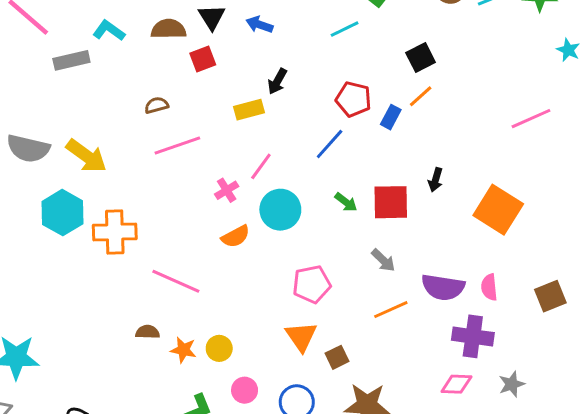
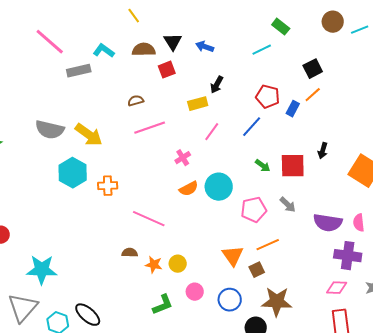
pink line: (261, 166) -> (212, 132), moved
cyan circle: (280, 210) -> (219, 187), moved
orange cross: (115, 232) -> (108, 186), size x0.7
pink pentagon: (312, 284) -> (254, 210), moved
orange line: (391, 310) -> (268, 245), moved

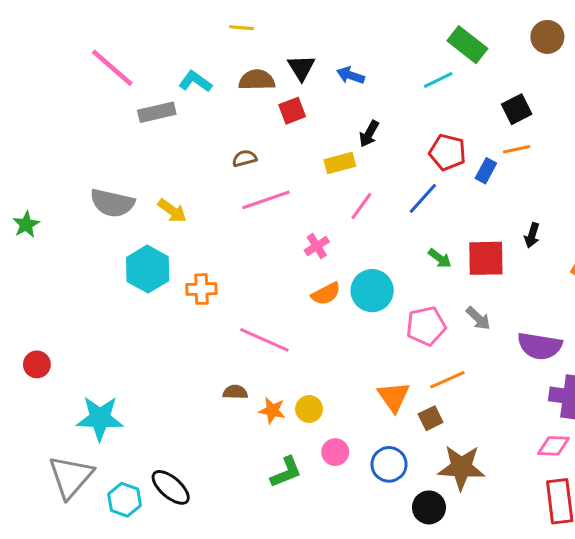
yellow line: (134, 16) -> (241, 28), turned -49
green rectangle: (281, 27) -> (467, 45), size x1.4
orange line: (313, 95) -> (517, 149), turned 30
yellow arrow: (89, 135) -> (172, 211), size x0.7

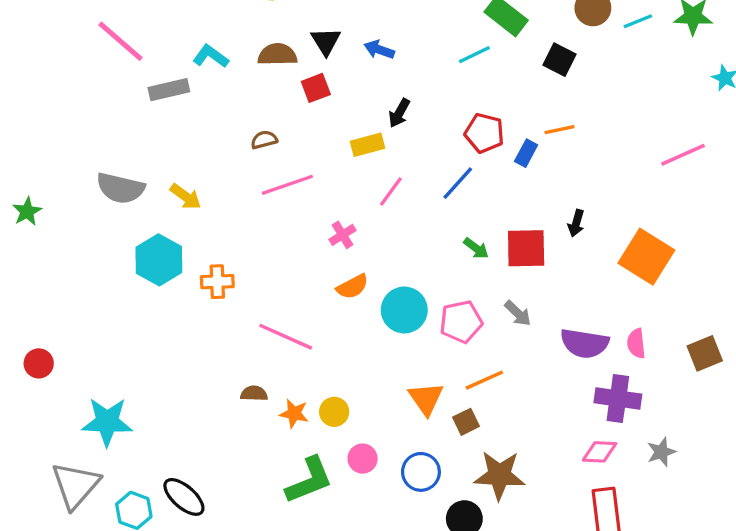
black square: (517, 109) -> (559, 60), moved, turned -36
cyan circle: (372, 291) -> (404, 310), moved
green L-shape: (286, 472) -> (309, 480), size x1.4

